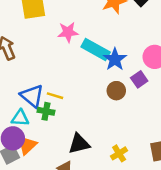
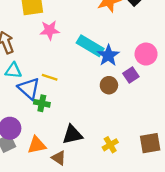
pink star: (68, 32) -> (50, 30), moved
yellow line: (55, 96) -> (50, 77), moved
cyan triangle: (20, 118) -> (13, 70), moved
orange triangle: (27, 145) -> (37, 145), moved, turned 30

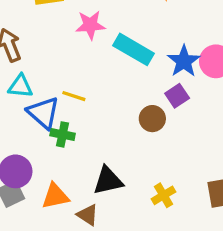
pink star: (50, 30) -> (90, 25), moved
blue star: (108, 55) -> (184, 61), moved
purple square: (131, 75) -> (177, 96), moved
brown circle: (109, 85) -> (152, 119), moved

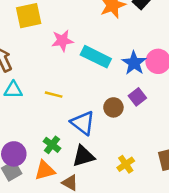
purple square: (177, 96) -> (137, 97), moved
blue triangle: (43, 113) -> (83, 123), moved
green cross: (63, 134) -> (52, 145), moved, turned 30

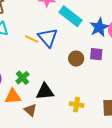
purple square: (137, 97) -> (96, 54), turned 32
blue triangle: (83, 123) -> (48, 38), moved
yellow cross: (126, 164) -> (77, 105), turned 32

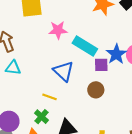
yellow line: (32, 39) -> (49, 97), moved
purple square: (96, 54) -> (101, 65), moved

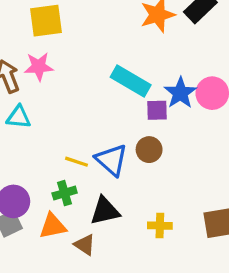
pink star: (58, 30) -> (39, 67), moved
blue triangle: (63, 71) -> (112, 160), moved
green cross: (41, 117) -> (65, 193), turned 32

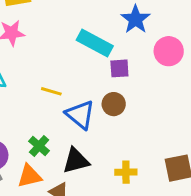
blue star: (180, 93) -> (136, 19), moved
yellow line: (77, 162) -> (51, 91), moved
green cross: (65, 193) -> (39, 146), turned -30

